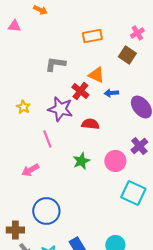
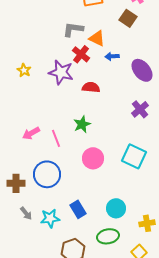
gray L-shape: (55, 64) -> (73, 29), moved
pink line: (47, 139) -> (56, 138), moved
pink circle: (115, 161) -> (93, 158), moved
brown cross: (15, 230) -> (16, 183), moved

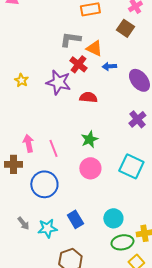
green star: (82, 124) -> (89, 139), moved
pink arrow: (31, 133) -> (28, 143), turned 108
brown cross: (16, 183) -> (13, 164), moved
green ellipse: (108, 236) -> (122, 242), moved

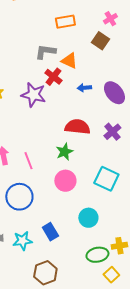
blue arrow: (109, 66) -> (84, 88), moved
red semicircle: (88, 97) -> (77, 127), moved, size x1.4
cyan circle: (113, 218) -> (88, 218), moved

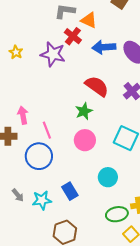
blue arrow: (84, 88) -> (104, 47), size x1.6
red semicircle: (77, 127) -> (97, 86), turned 30
pink line: (28, 161) -> (47, 130), moved

